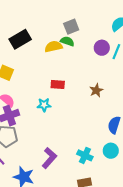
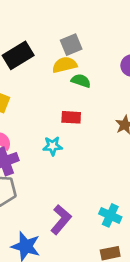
gray square: (71, 27) -> (71, 45), moved
green semicircle: (67, 41) -> (81, 81), moved

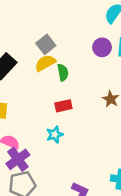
green semicircle: (81, 81) -> (63, 72), turned 77

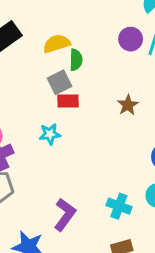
gray square: (46, 44) -> (60, 82), moved

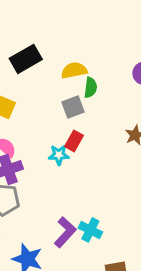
red rectangle: (68, 101) -> (74, 141), moved, turned -66
cyan cross: (119, 206) -> (90, 230), moved

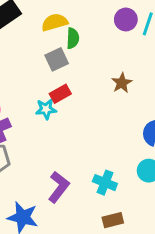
red rectangle: (74, 141) -> (60, 94), turned 36
cyan cross: (90, 230) -> (105, 183), moved

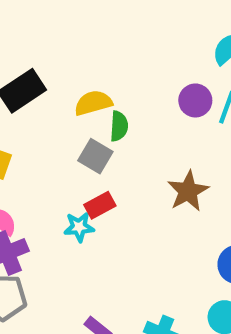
gray square: (57, 59) -> (95, 156), turned -35
brown star: (122, 83) -> (188, 191), size x1.4

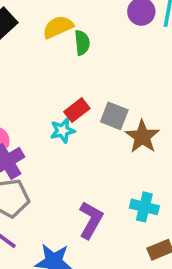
gray square: (95, 156) -> (114, 116), moved
brown star: (188, 191) -> (142, 137), moved

